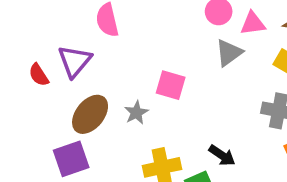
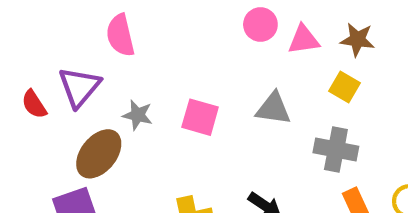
gray triangle: (229, 53) -> (273, 109), moved, turned 44
gray star: (136, 113) -> (138, 115), moved, turned -30

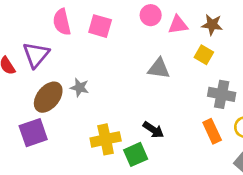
gray star: (138, 115) -> (80, 88), moved
pink square: (200, 117) -> (100, 26), moved
gray cross: (336, 150) -> (222, 94), moved

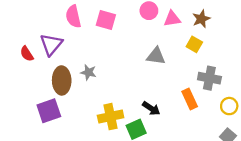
brown star: (212, 25) -> (201, 19), turned -30
brown ellipse: (48, 97) -> (62, 80), turned -40
orange rectangle: (212, 131) -> (190, 99), moved

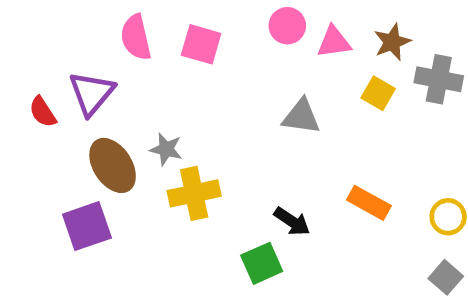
gray cross: (209, 78) -> (439, 79), moved
brown ellipse: (62, 80) -> (113, 165), turned -32
orange rectangle: (190, 99) -> (369, 203), turned -36
yellow cross: (111, 117) -> (194, 193), moved

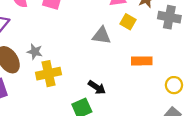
yellow square: (378, 93) -> (128, 22), moved
orange rectangle: (369, 203) -> (142, 61), moved, turned -30

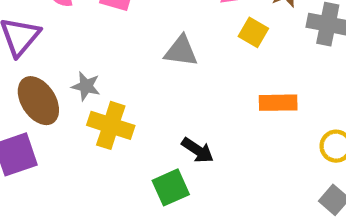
gray triangle: (101, 36) -> (181, 51), moved
yellow cross: (48, 74) -> (111, 125), turned 30

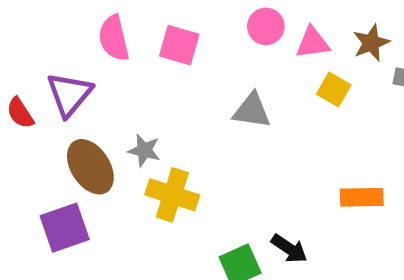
orange rectangle: (278, 103) -> (362, 197), moved
black arrow: (198, 150) -> (289, 249), moved

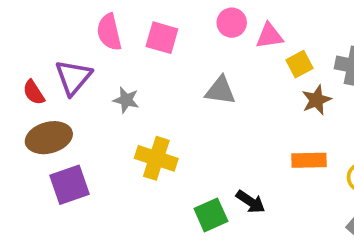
brown star: (371, 43) -> (317, 100), moved
yellow square: (334, 90) -> (300, 64), moved, turned 32
gray star: (144, 150) -> (126, 100), moved
brown ellipse: (90, 167) -> (49, 138), moved, turned -72

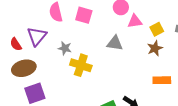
pink triangle: (269, 36) -> (135, 21), moved
brown star: (317, 100) -> (155, 48), moved
yellow cross: (156, 158) -> (81, 65), moved

